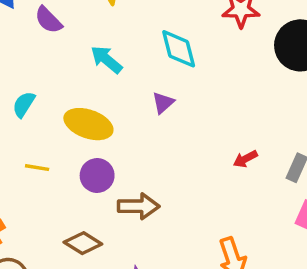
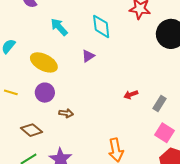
yellow line: (37, 168) -> (11, 92), moved
brown arrow: (139, 206) -> (66, 113), size x0.6

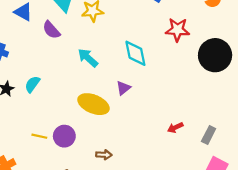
yellow ellipse: (44, 62) -> (93, 104), moved
purple circle: (45, 93) -> (64, 136), moved

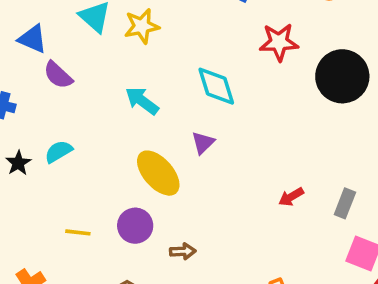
purple semicircle: (51, 30) -> (58, 75), moved
cyan semicircle: (32, 84) -> (59, 152), turned 30
yellow ellipse: (93, 104) -> (158, 173), turned 32
purple circle: (64, 136) -> (135, 226), moved

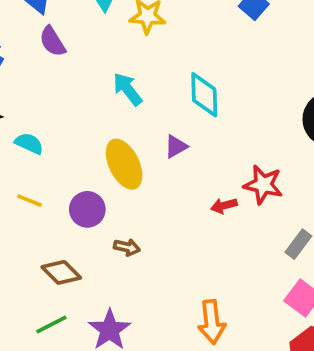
red star: (279, 42) -> (263, 185), moved
cyan semicircle: (59, 152) -> (29, 143), moved, turned 40
red arrow: (291, 197) -> (224, 206), moved

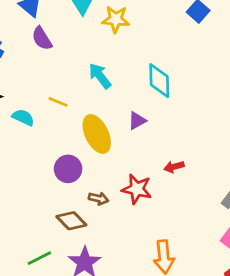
red star: (263, 185) -> (137, 189), moved
yellow line: (30, 201) -> (58, 102), moved
brown diamond: (61, 272) -> (71, 221), moved

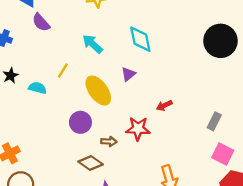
yellow line: (58, 102) -> (63, 71), turned -70

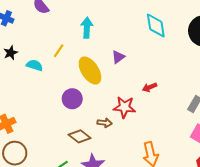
cyan diamond: (140, 39) -> (156, 26), moved
cyan arrow: (92, 44) -> (87, 28), turned 48
brown arrow: (109, 141) -> (105, 123), moved

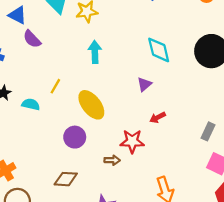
cyan arrow: (87, 28) -> (95, 52), moved
purple triangle: (118, 57) -> (144, 84), moved
brown diamond: (80, 136) -> (66, 179), moved, turned -30

